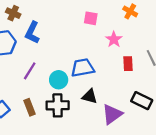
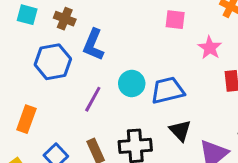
cyan circle: (59, 80) -> (132, 84), moved
black triangle: (90, 96) -> (180, 131), turned 35

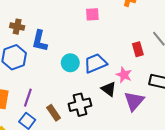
pink star: (210, 48) -> (124, 75), moved
purple line: (93, 99) -> (28, 98), moved

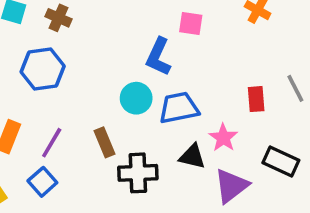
blue L-shape: (40, 41) -> (158, 57), moved
black triangle: (109, 89) -> (192, 156), turned -35
brown rectangle: (54, 113) -> (105, 142), moved

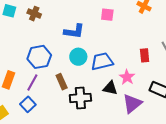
blue L-shape: (158, 57) -> (74, 31), moved, turned -105
blue hexagon: (43, 69) -> (39, 57), moved

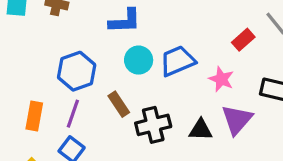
red rectangle: (145, 55) -> (243, 40), turned 64
black triangle: (110, 88) -> (201, 130), moved

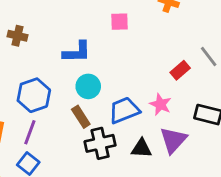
blue trapezoid: (177, 61) -> (124, 110), moved
brown rectangle: (119, 104) -> (81, 117), moved

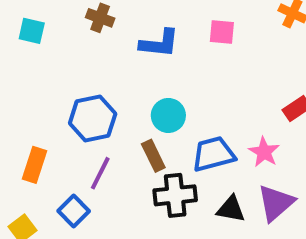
brown cross: (17, 36) -> (100, 18), moved
blue L-shape: (77, 52) -> (159, 43), moved
purple line: (30, 132) -> (100, 173), moved

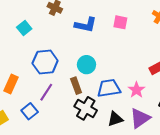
cyan square: (32, 31) -> (24, 28), moved, turned 32
black cross: (175, 195) -> (86, 108), turned 30
black triangle: (231, 209) -> (115, 119), turned -35

